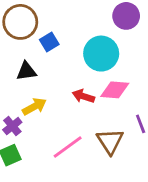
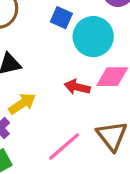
blue square: (49, 42) -> (61, 18), moved, turned -30

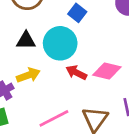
cyan circle: (93, 37) -> (60, 43), moved

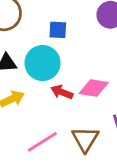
blue square: (77, 13) -> (58, 30), turned -30

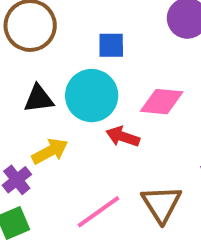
pink diamond: (94, 88) -> (162, 102), moved

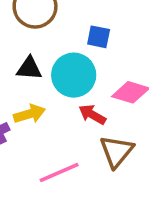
brown triangle: (162, 204) -> (116, 151), moved

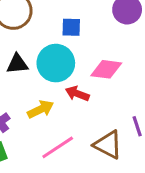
yellow arrow: (29, 114) -> (41, 109), moved
brown triangle: (116, 151) -> (108, 145), moved, turned -32

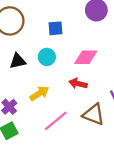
cyan circle: (56, 63) -> (47, 57), size x0.6
red arrow: (77, 94) -> (78, 83), moved

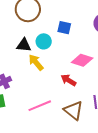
cyan circle: (47, 57) -> (44, 41), moved
yellow arrow: (39, 93) -> (36, 62), moved, turned -114

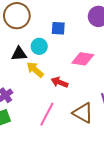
red arrow: (68, 80) -> (59, 82), moved
pink line: (40, 106) -> (47, 114), turned -30

